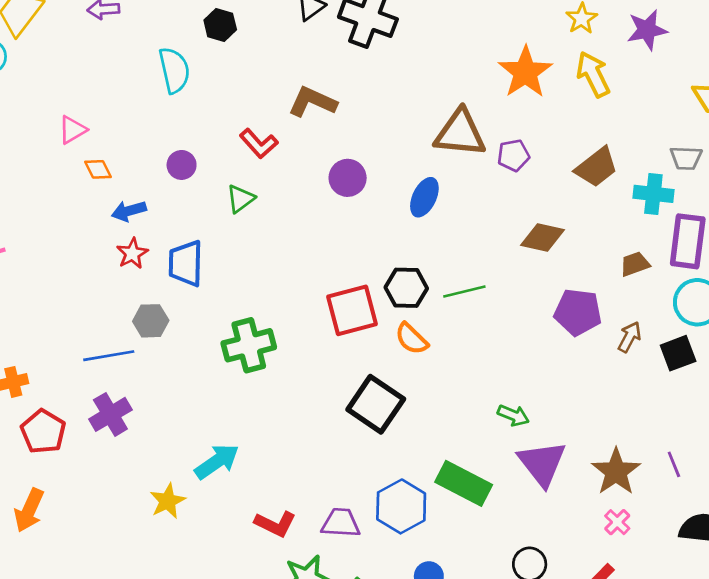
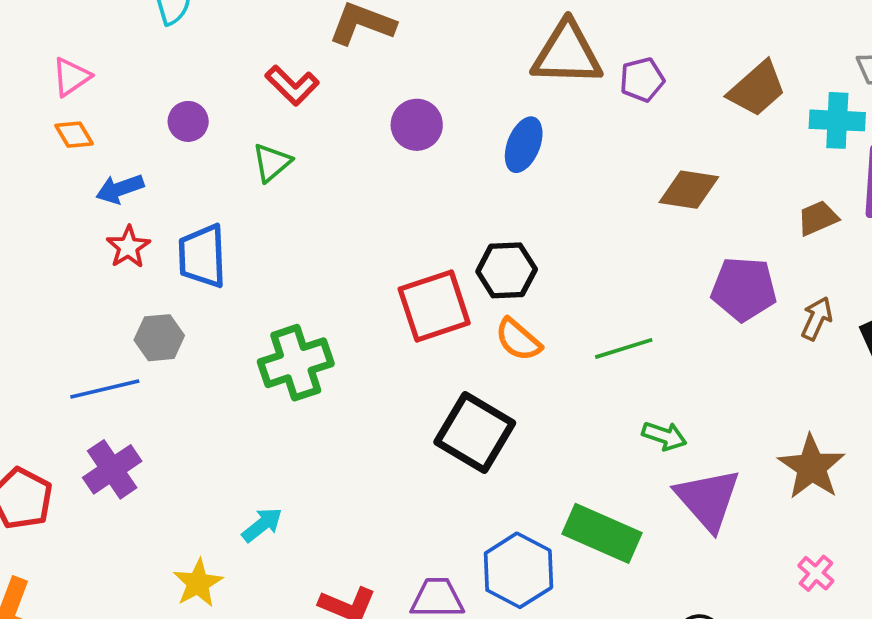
pink triangle: (72, 130) -> (71, 77), moved
green line: (464, 292) -> (624, 348), moved
cyan arrow: (217, 462) -> (262, 525), size x0.7
brown star: (616, 472) -> (812, 467), moved

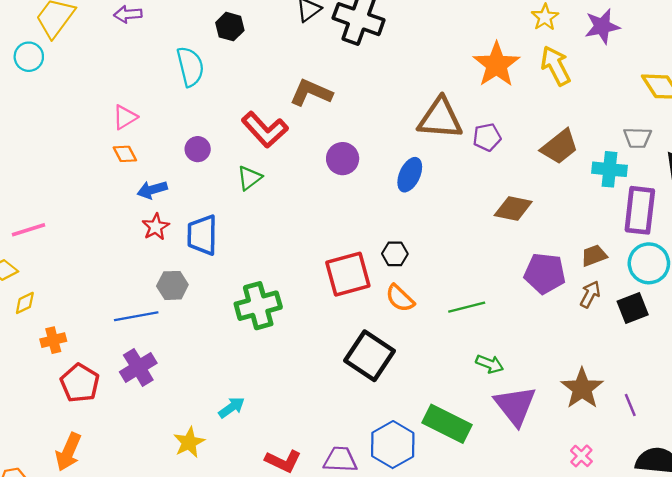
red L-shape: (292, 85) -> (265, 130), size x1.4
brown trapezoid: (818, 218) -> (594, 256), moved
black hexagon: (507, 270) -> (395, 254), size x0.7

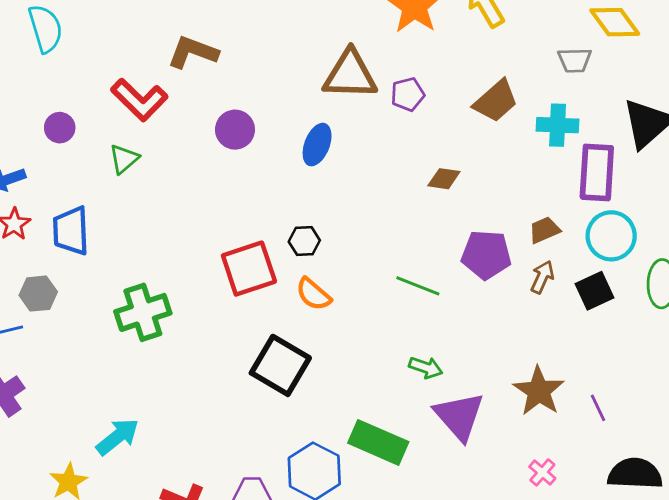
gray trapezoid: (637, 138) -> (575, 60), moved
brown diamond: (513, 209) -> (444, 179), size x0.7
green line: (467, 307) -> (418, 286), moved, turned 39
cyan arrow: (232, 407) -> (117, 437), size x1.4

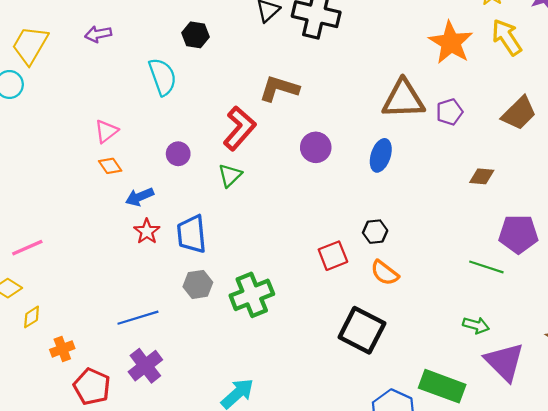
red L-shape: (139, 100) -> (239, 128), turned -90
red square: (249, 269) -> (333, 256), size x0.7
green line: (418, 286) -> (486, 267), moved
gray hexagon: (38, 294) -> (198, 284), moved

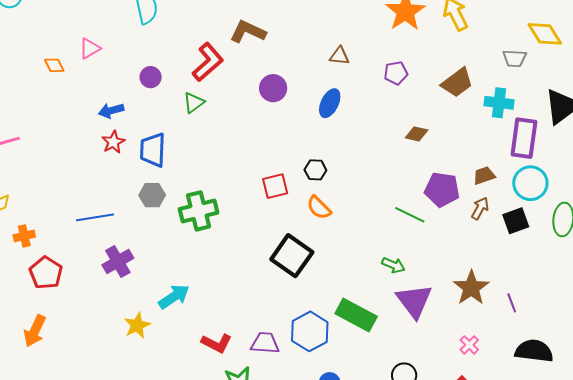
brown triangle: (403, 99) -> (340, 56), moved, size x0.5
orange diamond: (110, 166) -> (54, 65), moved
purple cross: (145, 366) -> (118, 262), moved

